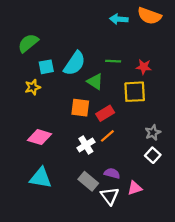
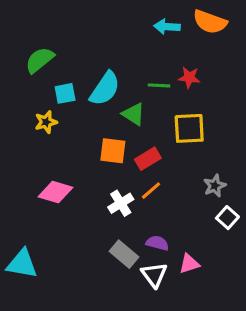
red star: (144, 67) -> (189, 78), moved
white square: (153, 155) -> (227, 218), moved
cyan triangle: (41, 178) -> (22, 264), moved

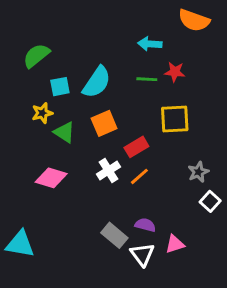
cyan arrow: (167, 27) -> (150, 44), moved
green triangle: (134, 114) -> (64, 132), moved
orange square: (113, 151) -> (104, 123), moved, turned -30
white cross: (121, 203) -> (109, 171), moved

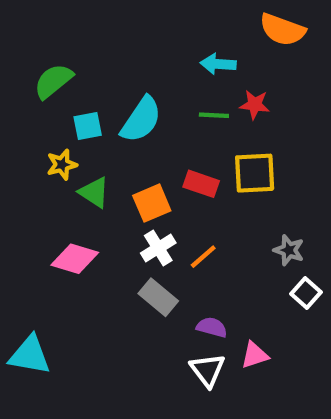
orange square: (104, 123) -> (152, 203), moved
red rectangle: (136, 147) -> (201, 184), moved, turned 50
gray star: (198, 172) -> (289, 250), turned -30
gray rectangle: (114, 235) -> (158, 297), moved

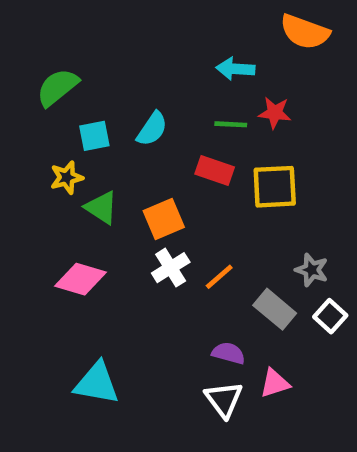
cyan semicircle: (141, 120) -> (152, 129), size x0.7
red rectangle: (201, 184) -> (215, 171), moved
gray rectangle: (158, 297) -> (275, 309), moved
cyan triangle: (30, 355) -> (97, 383), moved

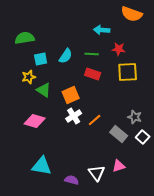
green semicircle: (57, 87) -> (25, 38), turned 30
green line: (231, 124) -> (92, 54), moved
yellow square: (275, 187) -> (128, 72), moved
purple semicircle: (228, 353) -> (72, 180), moved

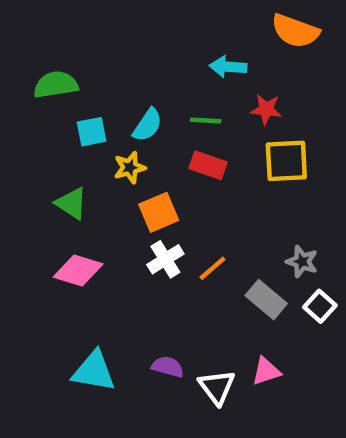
yellow star: (29, 77) -> (130, 168), moved
green triangle: (44, 90) -> (71, 203), moved
purple semicircle: (72, 180) -> (168, 367), moved

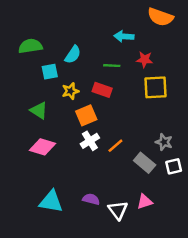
cyan semicircle: (148, 125) -> (73, 55), moved
red rectangle: (208, 165) -> (102, 90), moved
white square: (320, 306) -> (174, 166), turned 35

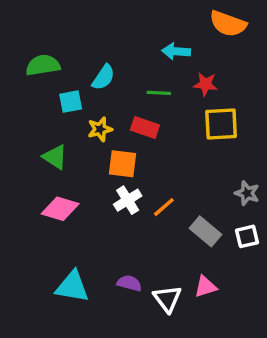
orange square: (86, 115) -> (122, 164), turned 30
gray star: (164, 142) -> (247, 193), moved

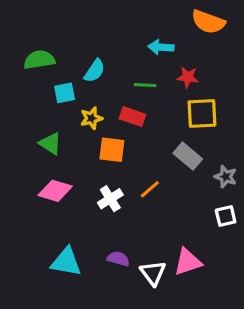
white cross: (128, 200) -> (110, 199), moved
gray rectangle: (205, 231) -> (188, 156), moved
pink triangle: (205, 287) -> (188, 262), size x1.4

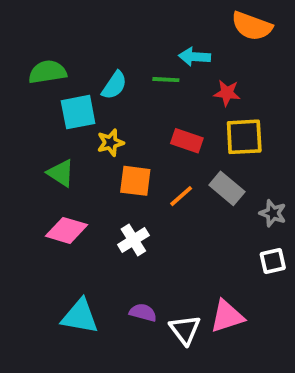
green line: (145, 85) -> (166, 80), moved
cyan square: (65, 93) -> (78, 112), size x1.4
red rectangle: (132, 117) -> (187, 141), moved
orange line: (150, 189) -> (181, 196), moved

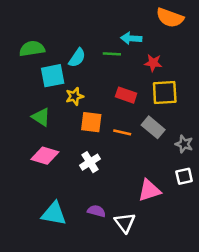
orange line: (181, 196) -> (122, 132), turned 54
pink triangle: (227, 316) -> (149, 190), moved

